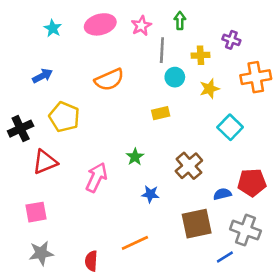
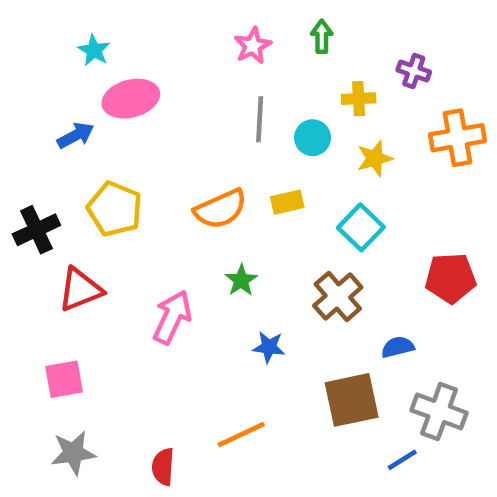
pink ellipse: (100, 24) -> (131, 99), moved
gray line: (162, 50) -> (260, 119), moved
orange semicircle: (109, 80) -> (221, 209), moved
cyan square: (230, 127) -> (361, 227), moved
red pentagon: (252, 182) -> (451, 278), moved

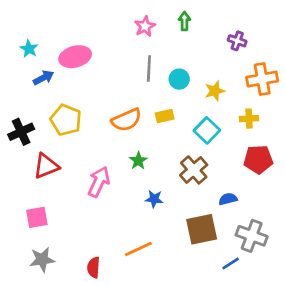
cyan star: (94, 50) -> (29, 49), moved
yellow cross: (359, 99) -> (249, 119), moved

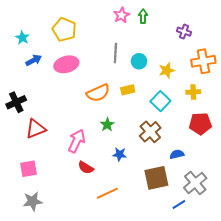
pink star: (145, 26) -> (122, 15), moved
pink ellipse: (75, 57) -> (66, 64), moved
yellow pentagon: (66, 120) -> (64, 30), moved
gray cross: (252, 236) -> (195, 183), turned 30
red semicircle: (94, 267) -> (86, 168), moved, turned -63

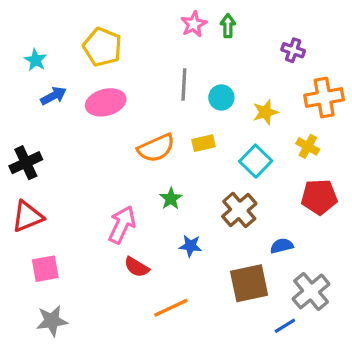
yellow cross: (193, 92) -> (308, 146), turned 32
red triangle: (36, 129) -> (27, 216), moved

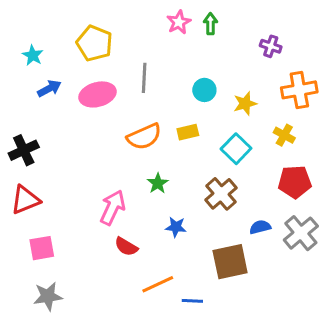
gray line: (184, 84) -> (144, 78), moved
gray cross: (311, 291) -> (301, 233), moved
blue line: (285, 326) -> (192, 301), moved, turned 35

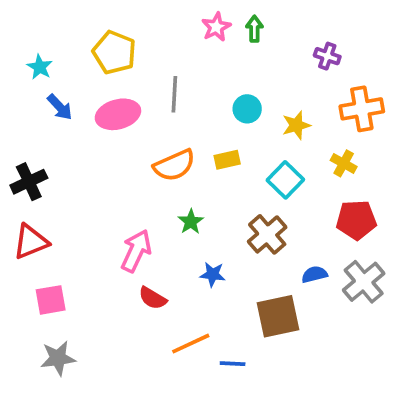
blue arrow: (49, 88) -> (60, 107), turned 75

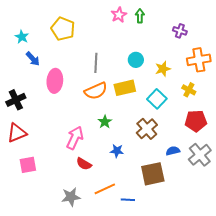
gray line: (174, 94) -> (96, 63), moved
pink ellipse: (118, 114) -> (55, 81), moved, turned -70
yellow rectangle: (227, 160) -> (125, 88), size x1.5
gray star: (58, 358) -> (71, 197), moved

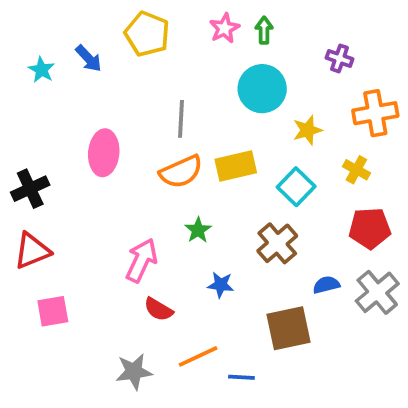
yellow pentagon: (63, 29) -> (147, 34), moved
blue arrow: (33, 59) -> (89, 58), moved
cyan circle: (136, 60) -> (262, 89), moved, size x1.6

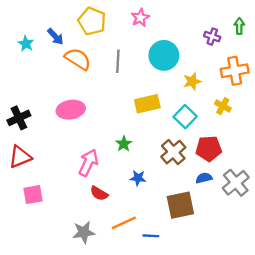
green arrow: (264, 30) -> (239, 26), moved
gray line: (181, 119) -> (118, 61), moved
pink ellipse: (104, 153) -> (71, 110), moved, turned 76
orange semicircle: (181, 172) -> (78, 59), moved, turned -124
red pentagon: (370, 228) -> (209, 149), moved

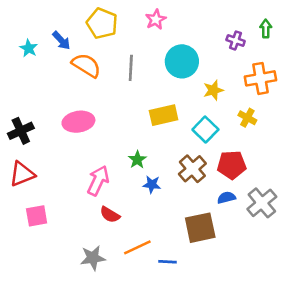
blue star: (138, 178) -> (152, 185), moved

